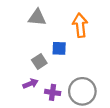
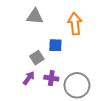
purple arrow: (31, 84) -> (29, 78), turned -32
purple cross: (53, 92) -> (51, 78), moved

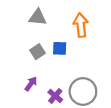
gray square: (37, 58) -> (38, 52), moved
purple cross: (51, 78) -> (55, 96), moved, turned 32

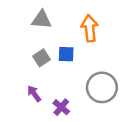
purple arrow: (31, 84) -> (34, 94), turned -72
gray circle: (83, 91) -> (102, 87), moved

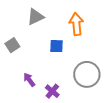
gray triangle: (42, 20) -> (36, 17), turned -30
gray square: (42, 58) -> (12, 45), moved

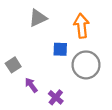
gray square: (12, 45) -> (13, 65), moved
gray circle: (87, 74) -> (86, 65), moved

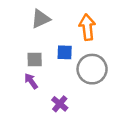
gray square: (13, 65) -> (35, 60), moved, turned 32
purple arrow: (31, 85) -> (31, 81), moved

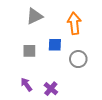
gray circle: (92, 69) -> (78, 59), size x0.7
purple arrow: (31, 81) -> (26, 85), moved

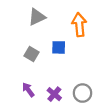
gray square: (29, 51) -> (31, 54), turned 32
gray circle: (78, 59) -> (82, 93), moved

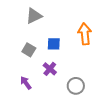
orange arrow: (79, 25) -> (85, 34), moved
purple cross: (54, 94) -> (50, 69), moved

